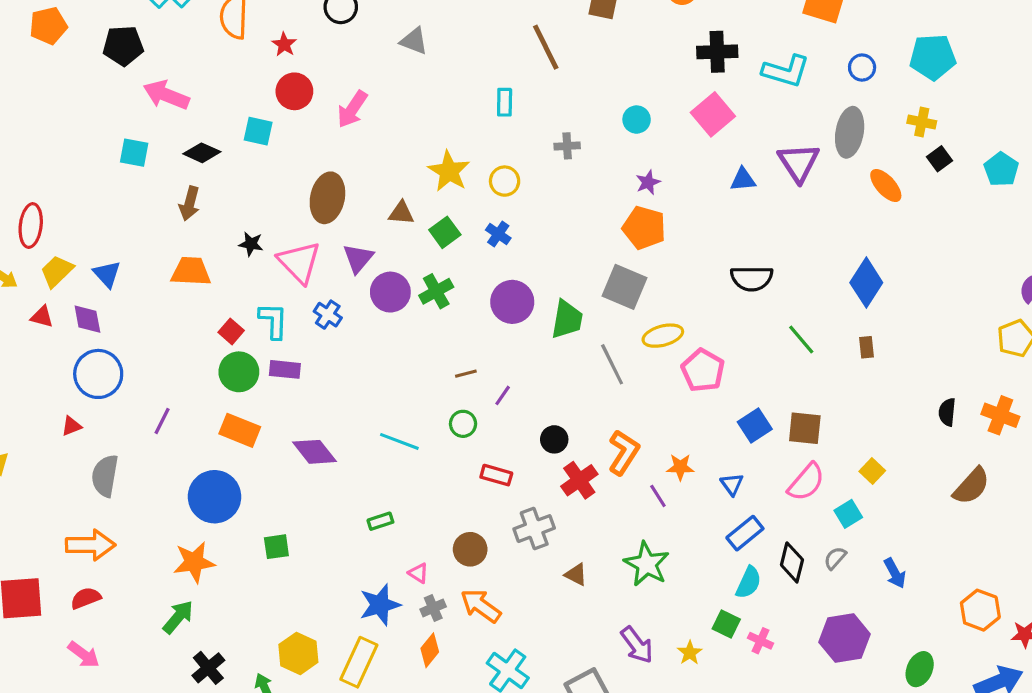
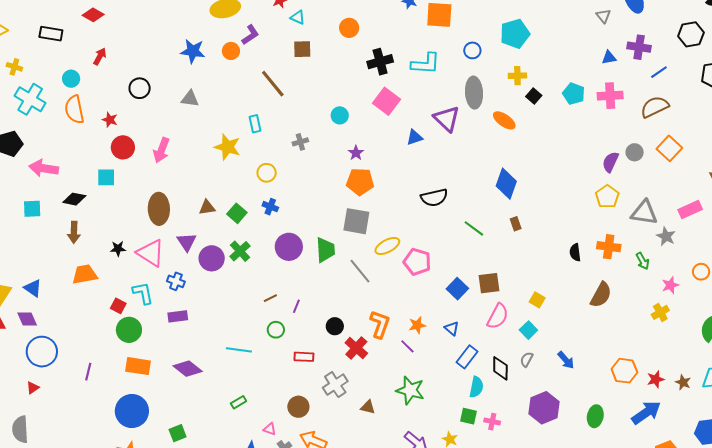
yellow star: (449, 171) -> (227, 147), moved
purple rectangle: (285, 369) -> (178, 316), moved
gray semicircle: (105, 476) -> (20, 429), moved

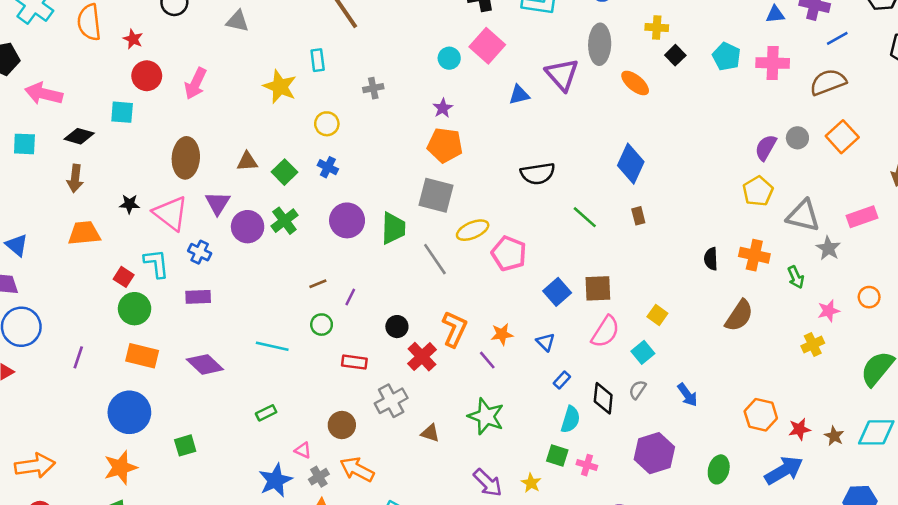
cyan circle: (340, 115) -> (449, 58), moved
blue rectangle: (467, 357) -> (562, 380), size x0.6

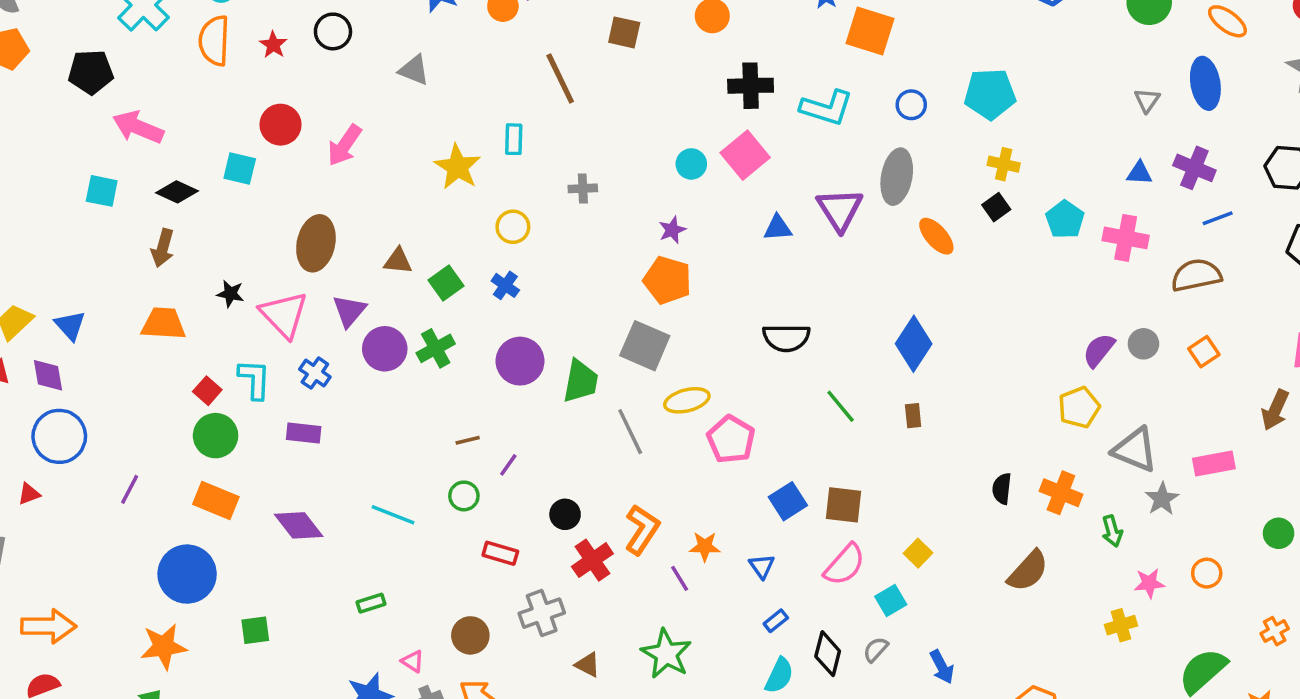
yellow cross: (657, 28) -> (1004, 164), moved
red star: (133, 39) -> (273, 45), moved
orange square: (842, 137) -> (1204, 352), size x0.7

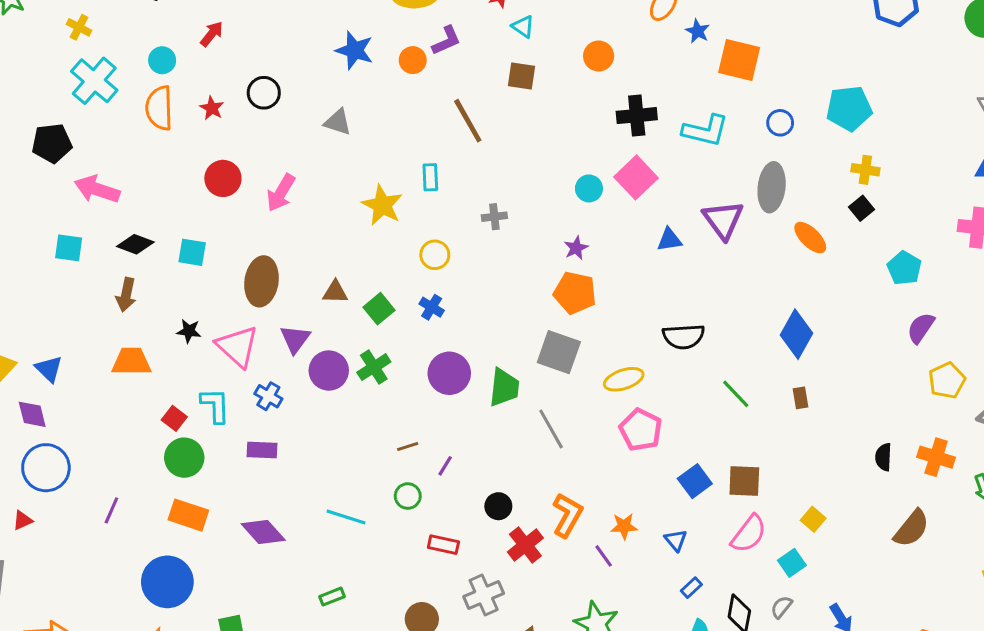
cyan square: (240, 168) -> (192, 252), moved
cyan pentagon: (1065, 220) -> (904, 268), moved
purple semicircle: (1099, 350) -> (921, 328), moved
yellow ellipse: (687, 400) -> (624, 379), moved

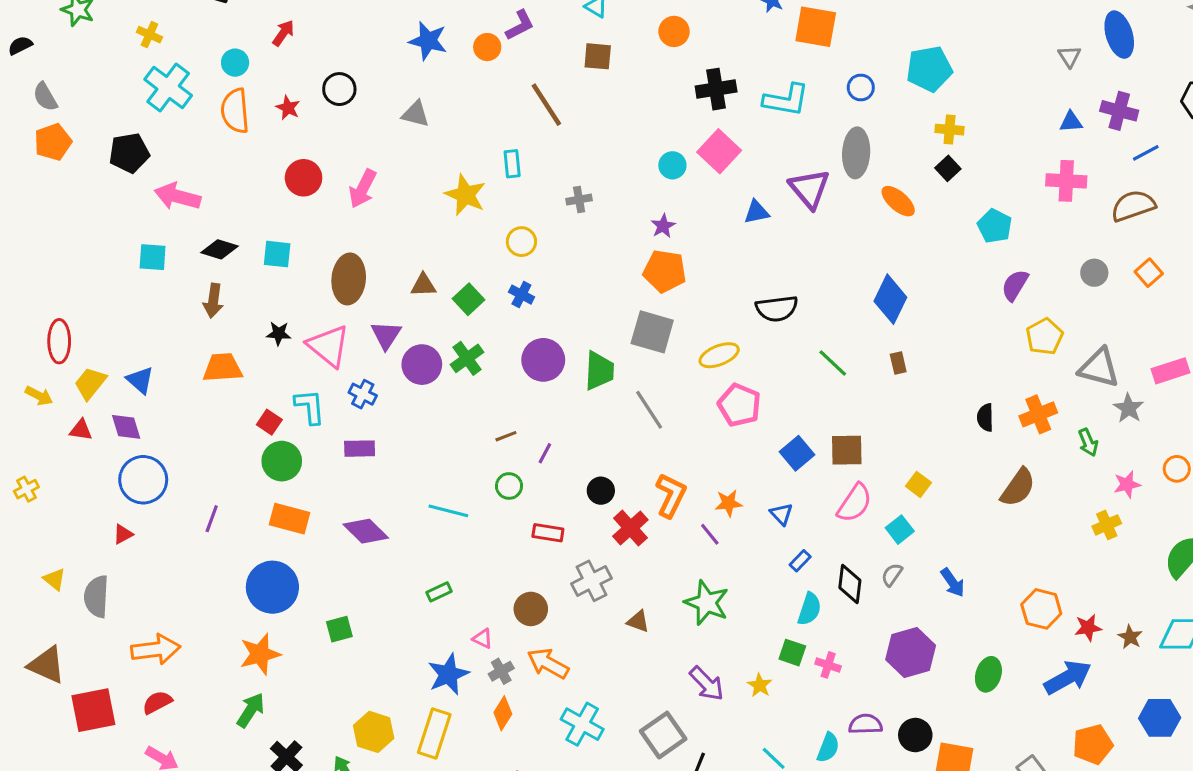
orange cross: (936, 457) -> (1038, 414), turned -36

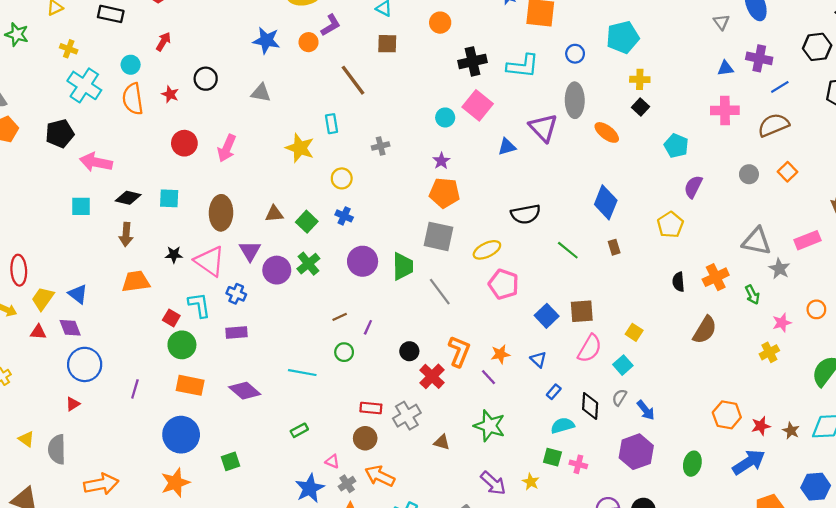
yellow pentagon: (1044, 337) -> (670, 225), moved
red rectangle: (548, 533) -> (371, 408), moved
blue arrow: (953, 582) -> (646, 410), moved
cyan semicircle: (809, 609) -> (563, 425), turned -120

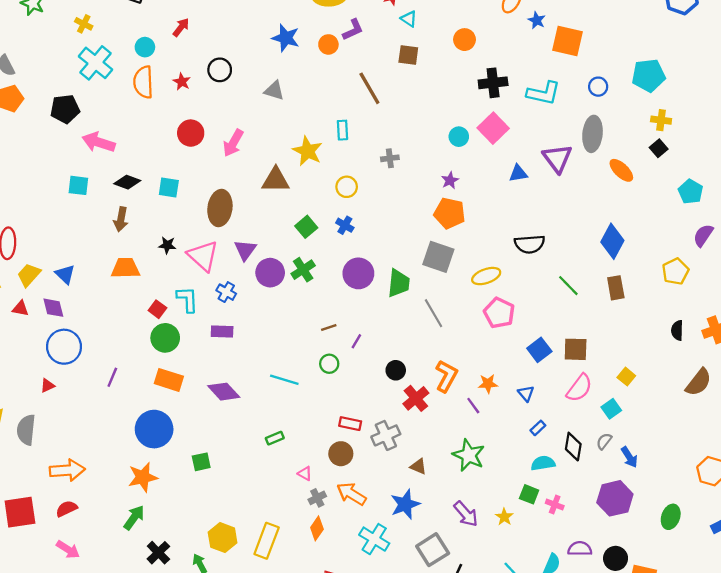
brown triangle: (274, 214) -> (276, 180), moved, size x1.5
brown rectangle: (614, 247) -> (616, 288), size x1.5
blue star: (310, 488) -> (405, 504), moved

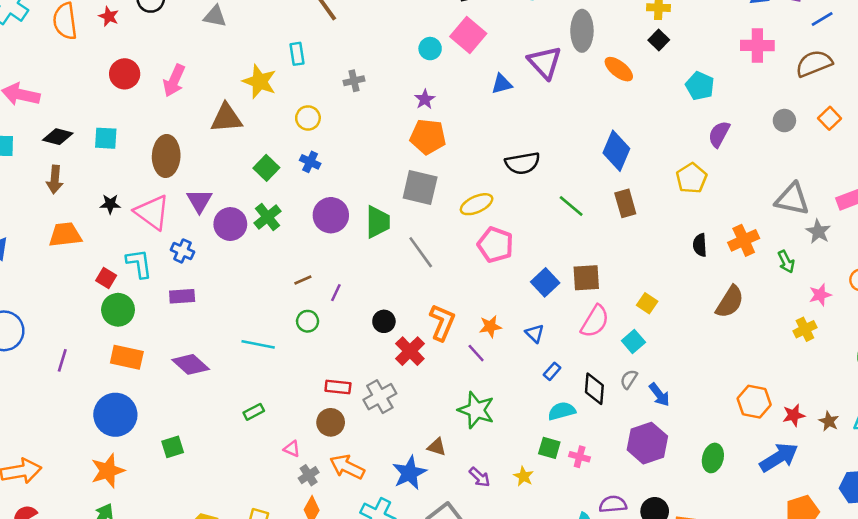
brown triangle: (418, 466) -> (437, 447), moved
purple arrow: (466, 514) -> (480, 477), size x0.7

